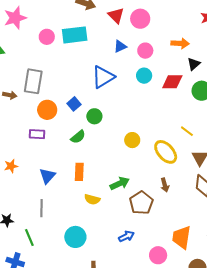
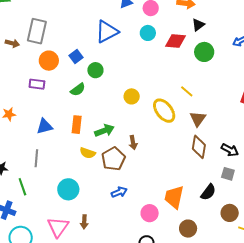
blue triangle: (47, 176) -> (45, 126), turned 30
green arrow: (120, 183) -> (104, 131), moved
brown arrow: (165, 185) -> (133, 143), moved
brown pentagon: (141, 203) -> (113, 159), moved

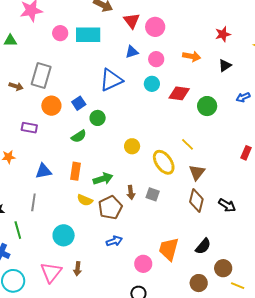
black triangle: (198, 25) -> (225, 66), moved
purple rectangle: (37, 84) -> (29, 128), moved
gray square: (228, 174) -> (153, 194), moved
brown circle: (188, 229) -> (199, 283), moved

